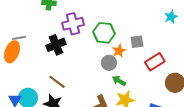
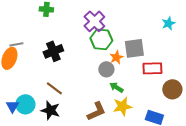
purple cross: (73, 24) -> (94, 21), moved, turned -30
gray square: (137, 42) -> (134, 48), size x1.5
red rectangle: (155, 62) -> (152, 68), turned 30

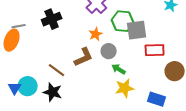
green hexagon: (101, 39) -> (123, 21), moved
black cross: (53, 51) -> (52, 19), moved
orange star: (116, 57) -> (96, 34), moved
brown L-shape: (96, 111) -> (84, 57), moved

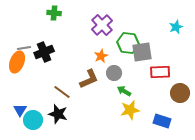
black cross: (52, 19) -> (44, 52), moved
cyan circle: (28, 86) -> (33, 120), moved

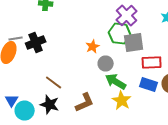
purple cross: (102, 25) -> (127, 16), moved
brown L-shape: (89, 79) -> (85, 102), moved
green arrow: (124, 91) -> (116, 82), size x1.5
yellow star: (130, 110) -> (122, 100), turned -30
blue rectangle: (162, 121) -> (149, 84), moved

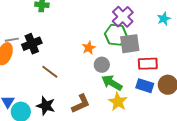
brown line: (54, 82) -> (50, 72), moved

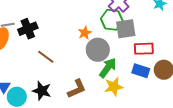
gray circle: (102, 65) -> (98, 50), size x1.5
green arrow: (112, 83) -> (108, 68), turned 95
yellow star: (118, 102) -> (114, 87), turned 30

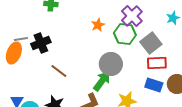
gray square: (126, 29) -> (151, 43), moved, turned -30
orange star: (85, 33) -> (98, 25), moved
green arrow: (108, 68) -> (102, 81), moved

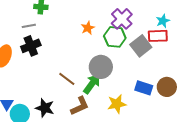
gray line: (21, 39) -> (29, 26), moved
red rectangle: (157, 63) -> (158, 36), moved
brown line: (59, 71) -> (67, 79), moved

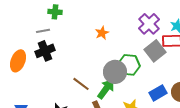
purple cross: (122, 19) -> (149, 24), moved
green hexagon: (115, 37) -> (129, 65), moved
blue rectangle: (144, 88) -> (158, 93), turned -48

